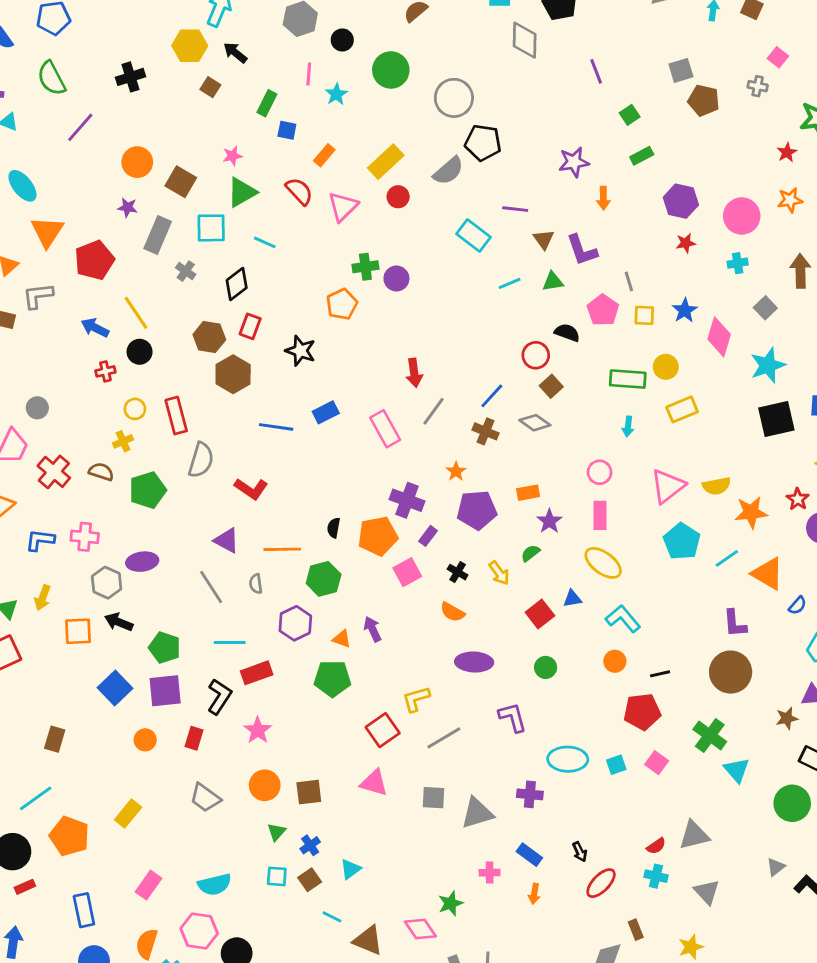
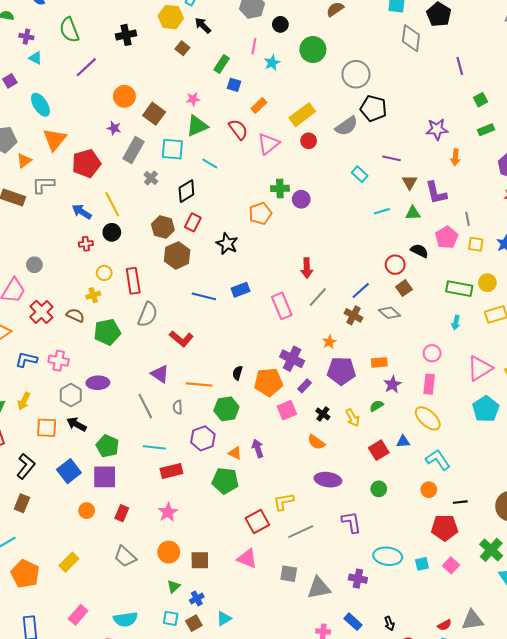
cyan rectangle: (473, 235) -> (360, 174), size x0.7
black L-shape: (219, 697) -> (26, 466), moved

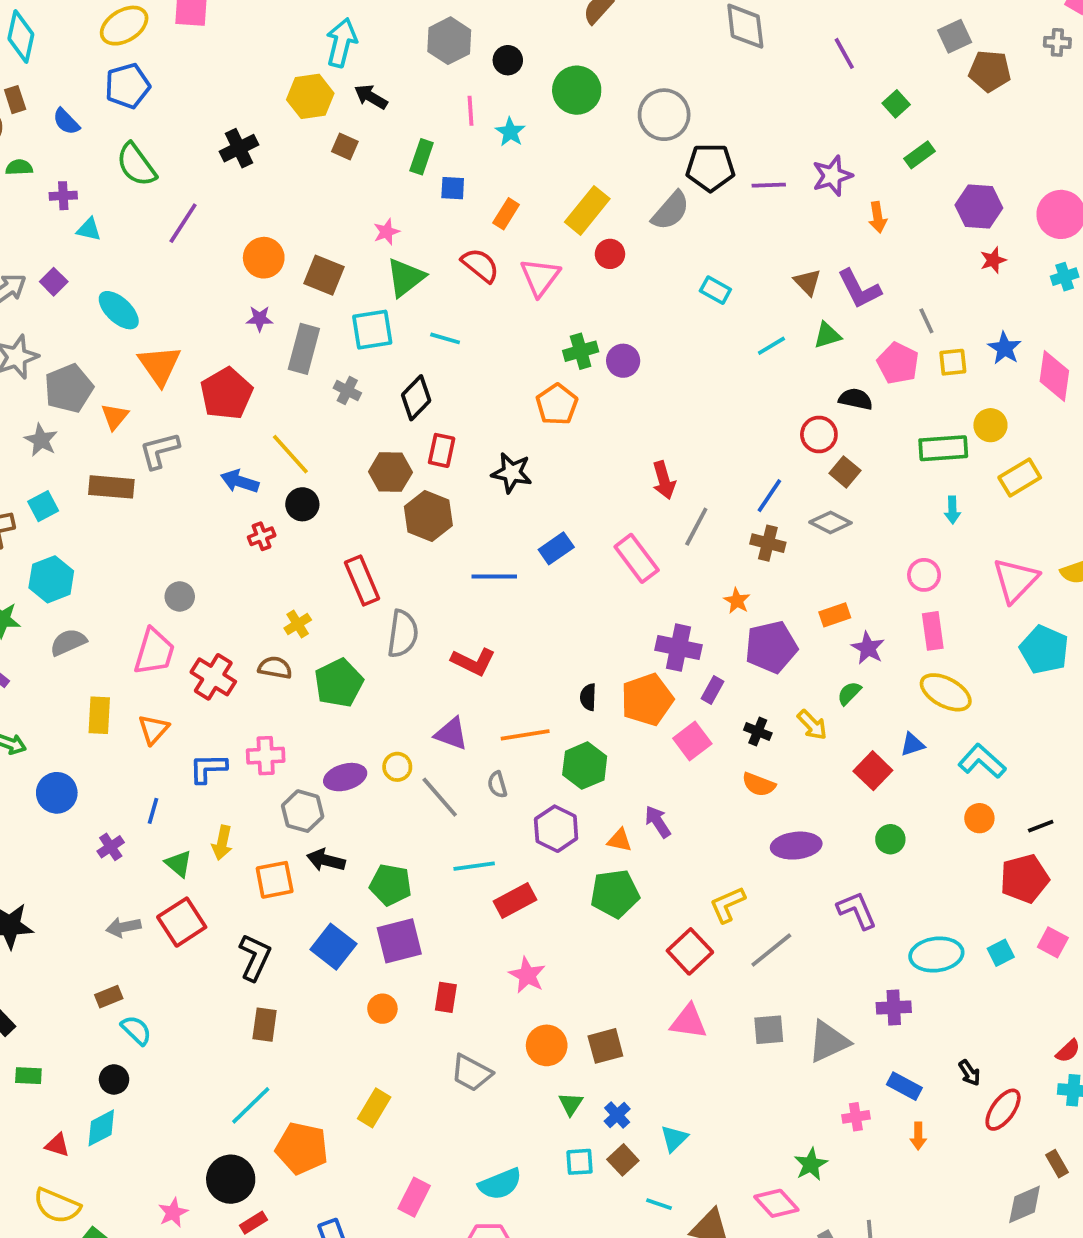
purple line: (391, 158) -> (769, 185), moved
yellow circle: (104, 273) -> (397, 767), moved

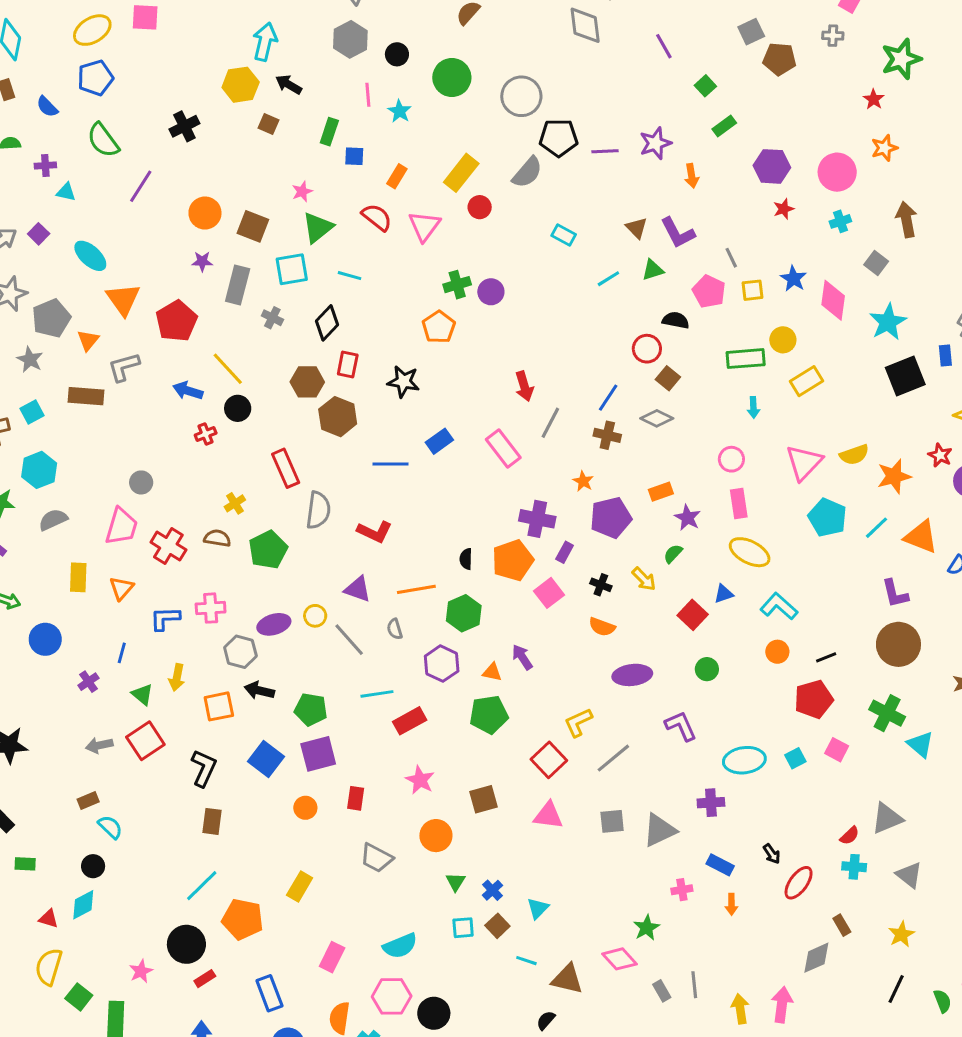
brown square: (605, 1046) -> (484, 799), moved
yellow semicircle: (57, 1206) -> (49, 967), turned 84

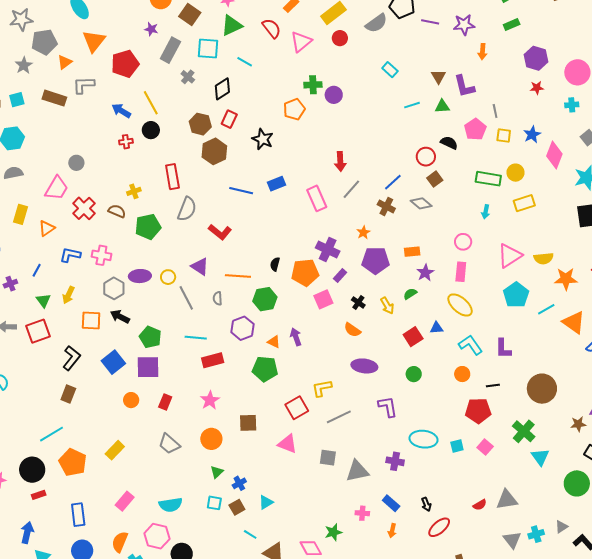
purple L-shape: (895, 594) -> (503, 349), moved
cyan cross: (854, 867) -> (536, 534), moved, turned -35

